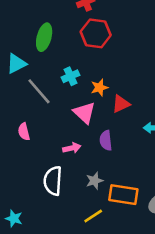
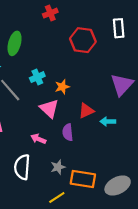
red hexagon: (96, 33) -> (83, 40), moved
red triangle: (121, 104) -> (86, 111), moved
pink arrow: (72, 148) -> (38, 139), turned -144

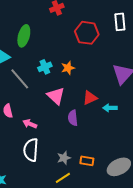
orange star: (62, 87) -> (68, 68), moved
pink arrow: (38, 139) -> (30, 124), moved
gray star: (58, 167) -> (64, 158), moved
orange rectangle: (83, 179) -> (87, 161), size x0.6

